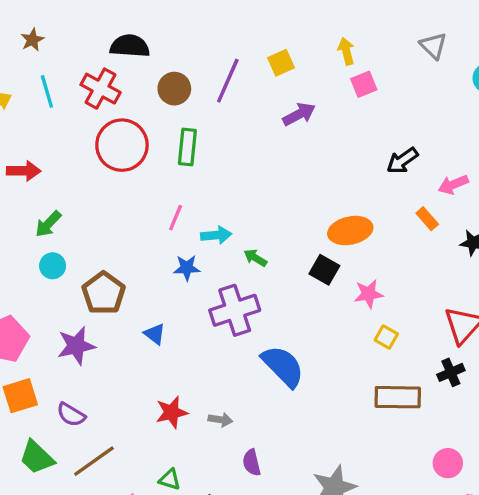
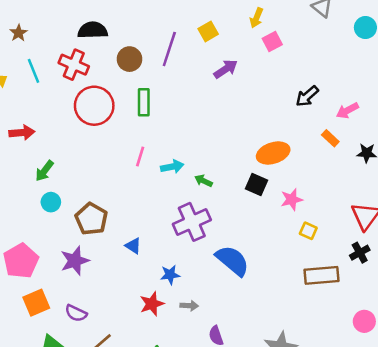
yellow arrow: (346, 51) -> (257, 18), turned -138
blue star: (187, 268) -> (170, 275), moved

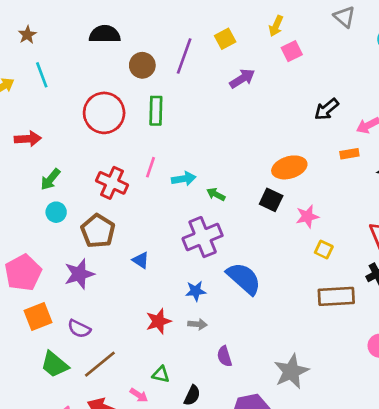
red cross: (74, 65) -> (112, 183), moved
orange rectangle: (330, 138) -> (349, 154), turned -54
blue star: (170, 275) -> (196, 291), moved

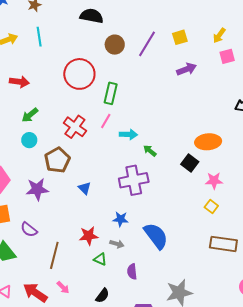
green rectangle: (156, 111) -> (111, 93), moved
yellow square: (324, 250) -> (211, 206), moved
blue semicircle: (244, 278) -> (156, 236), moved
brown line: (100, 364) -> (54, 255), moved, turned -48
green triangle: (161, 374) -> (100, 259), moved

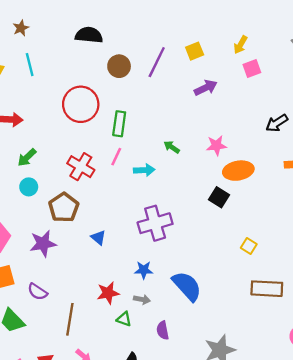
green arrow: (150, 151) -> (172, 147), moved
pink star: (214, 181) -> (216, 145), moved

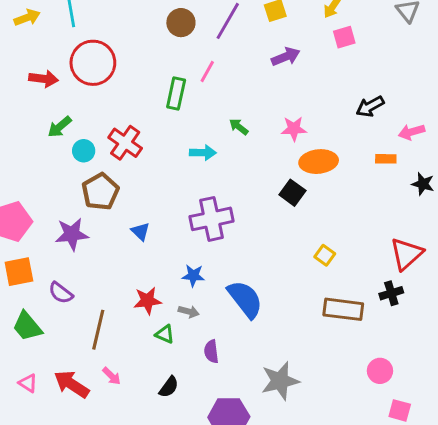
red circle: (81, 104) -> (93, 63), moved
pink line: (116, 157) -> (207, 72), moved
cyan circle: (29, 187) -> (84, 151), moved

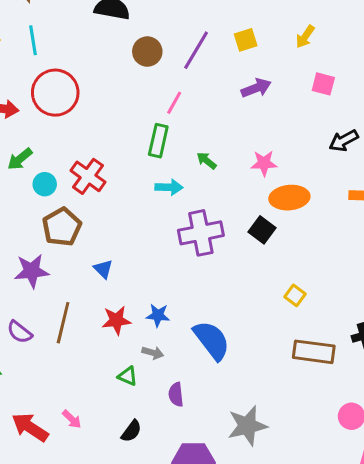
pink square: (344, 37) -> (323, 84), moved, turned 30
green rectangle: (176, 93) -> (158, 141), moved
purple cross: (212, 219) -> (201, 233), moved
red star: (147, 301) -> (116, 320), moved
brown line: (98, 330) -> (63, 323), moved

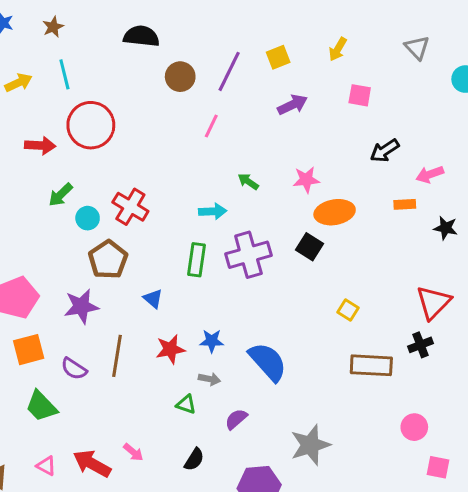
green rectangle: (158, 141) -> (196, 260), moved
purple semicircle: (176, 394) -> (236, 419), turned 60

